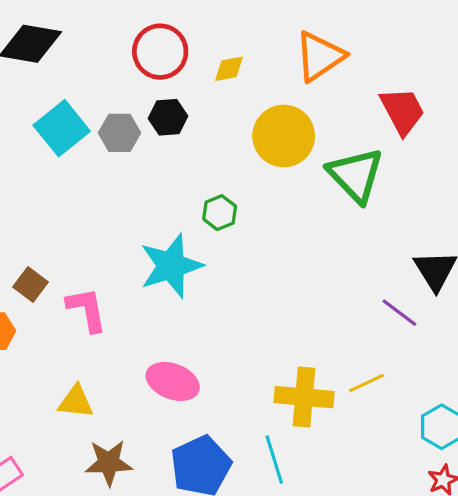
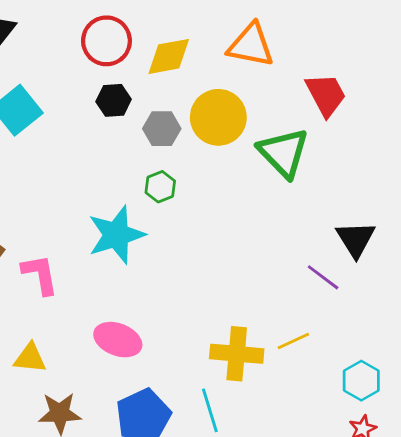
orange triangle: (320, 56) -> (251, 45), turned 45
yellow diamond: (229, 69) -> (169, 56), size x1.6
gray hexagon: (120, 133) -> (162, 129), moved

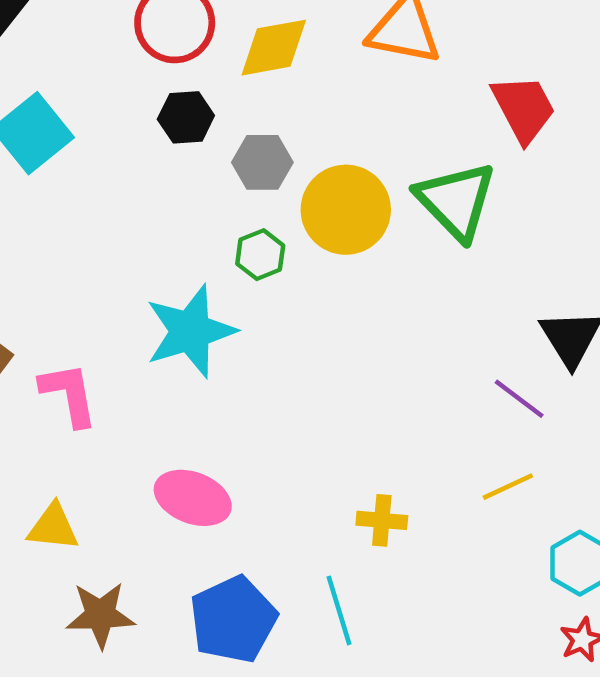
yellow circle: (218, 117) -> (346, 210), moved
yellow line: (293, 341) -> (508, 487), moved
yellow cross: (237, 354) -> (382, 520), size x0.6

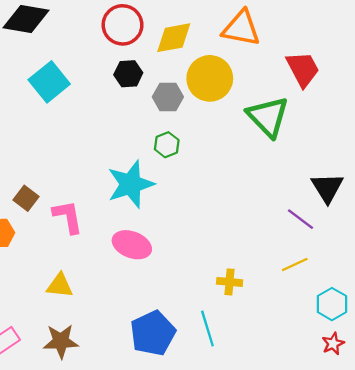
yellow circle: (346, 210) -> (210, 78), moved
pink ellipse: (193, 498) -> (132, 245), moved
brown star: (100, 615) -> (61, 341), moved

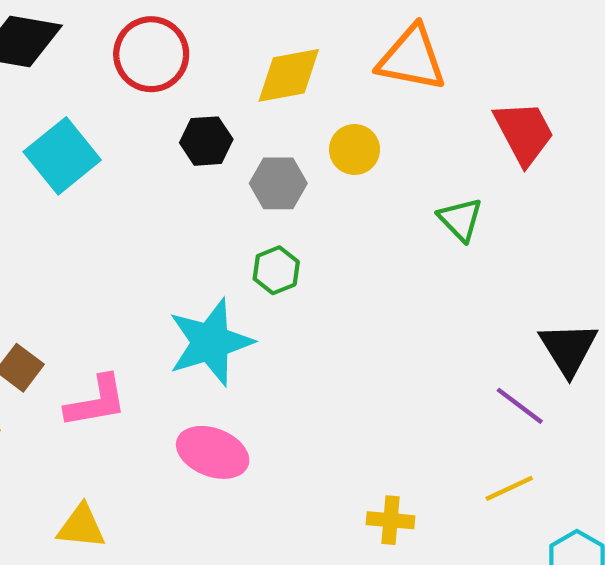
red circle: (123, 25) -> (151, 54), moved
yellow circle: (210, 78) -> (355, 149), size x0.6
green triangle: (268, 117) -> (460, 219), size x0.6
pink L-shape: (68, 217) -> (96, 402), turned 90

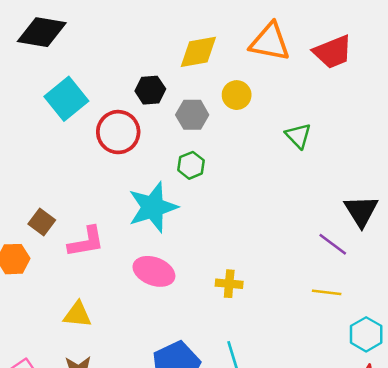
red circle: (151, 54) -> (118, 132), moved
red trapezoid: (524, 133) -> (333, 52), moved, turned 96
yellow line: (509, 488) -> (327, 292), turned 32
yellow cross: (391, 520) -> (229, 284), moved

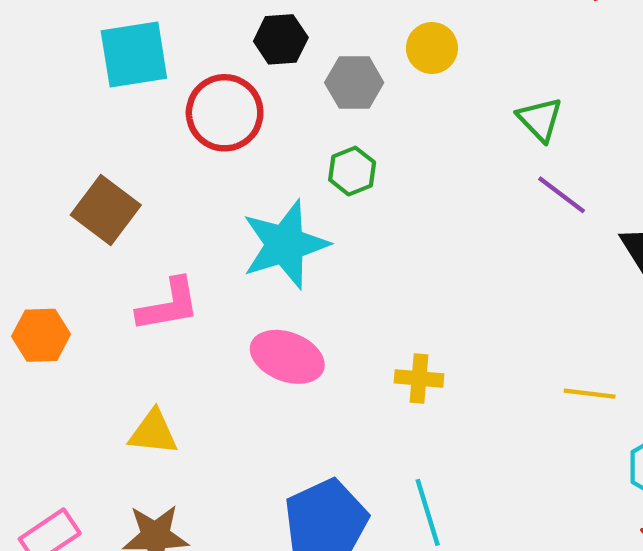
cyan square: (66, 99) -> (134, 54), turned 30
brown square: (42, 222) -> (106, 210), moved, size x1.4
purple line: (333, 244) -> (562, 195), moved

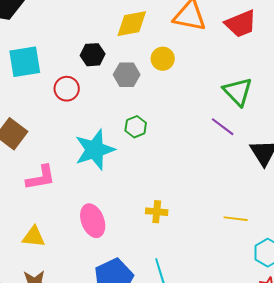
red circle: (225, 113) -> (67, 89), size x0.7
green triangle: (540, 119) -> (238, 92), moved, size x1.4
green hexagon: (352, 171) -> (136, 127), moved
pink ellipse: (287, 357) -> (93, 221), moved, turned 48

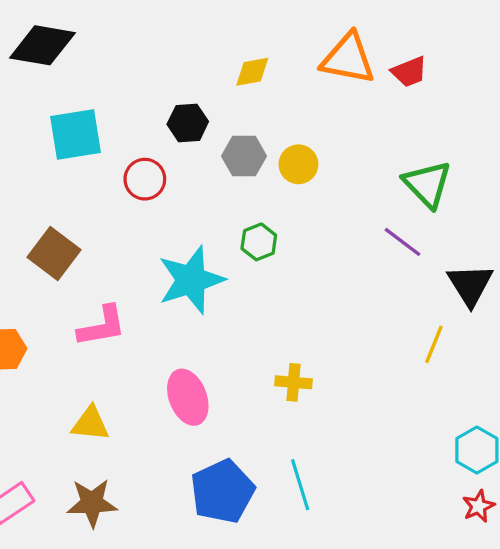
yellow diamond: (132, 24) -> (252, 72), size x0.7
red trapezoid: (241, 24) -> (409, 72), moved, size x0.7
yellow circle: (163, 59) -> (298, 164), moved
yellow line: (236, 219) -> (434, 344), moved, turned -75

